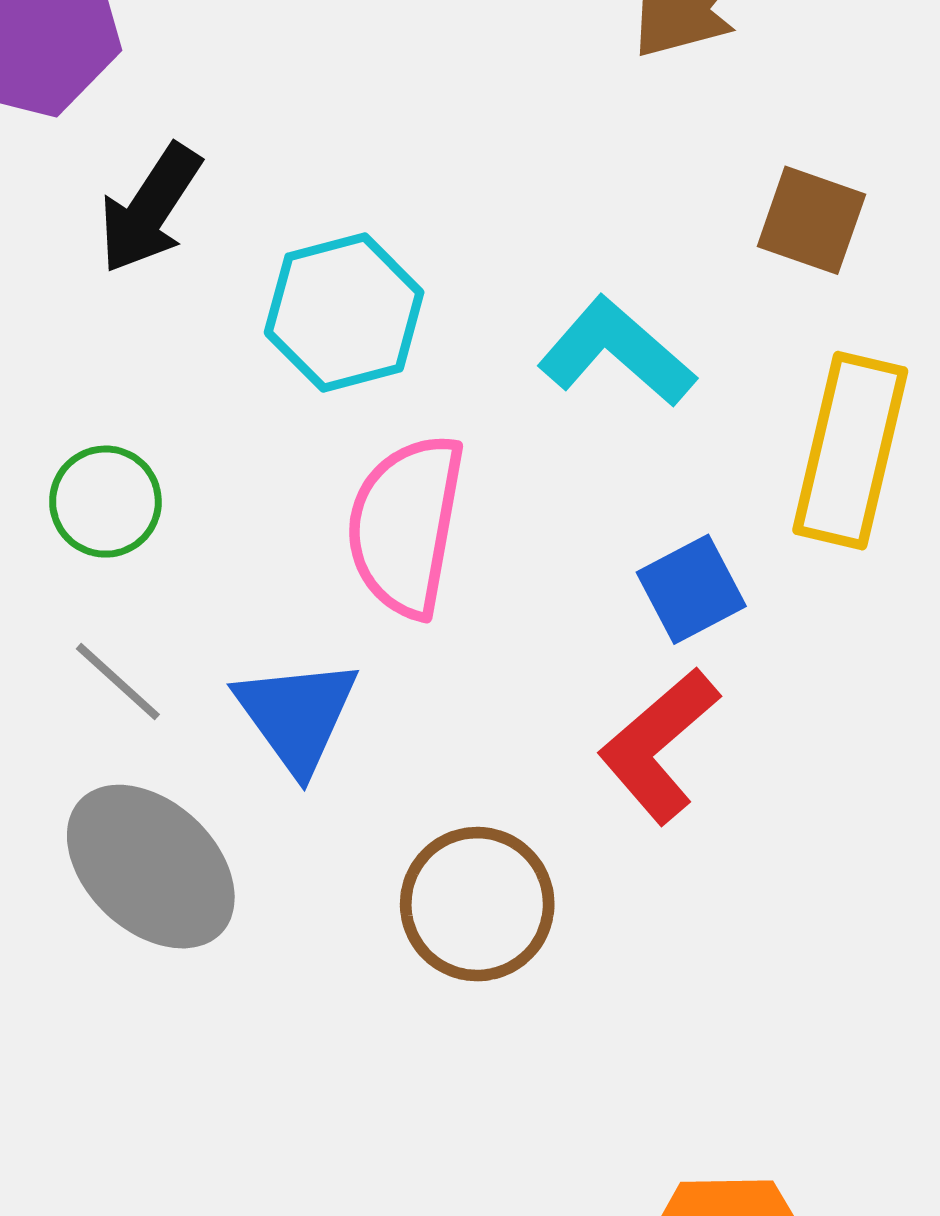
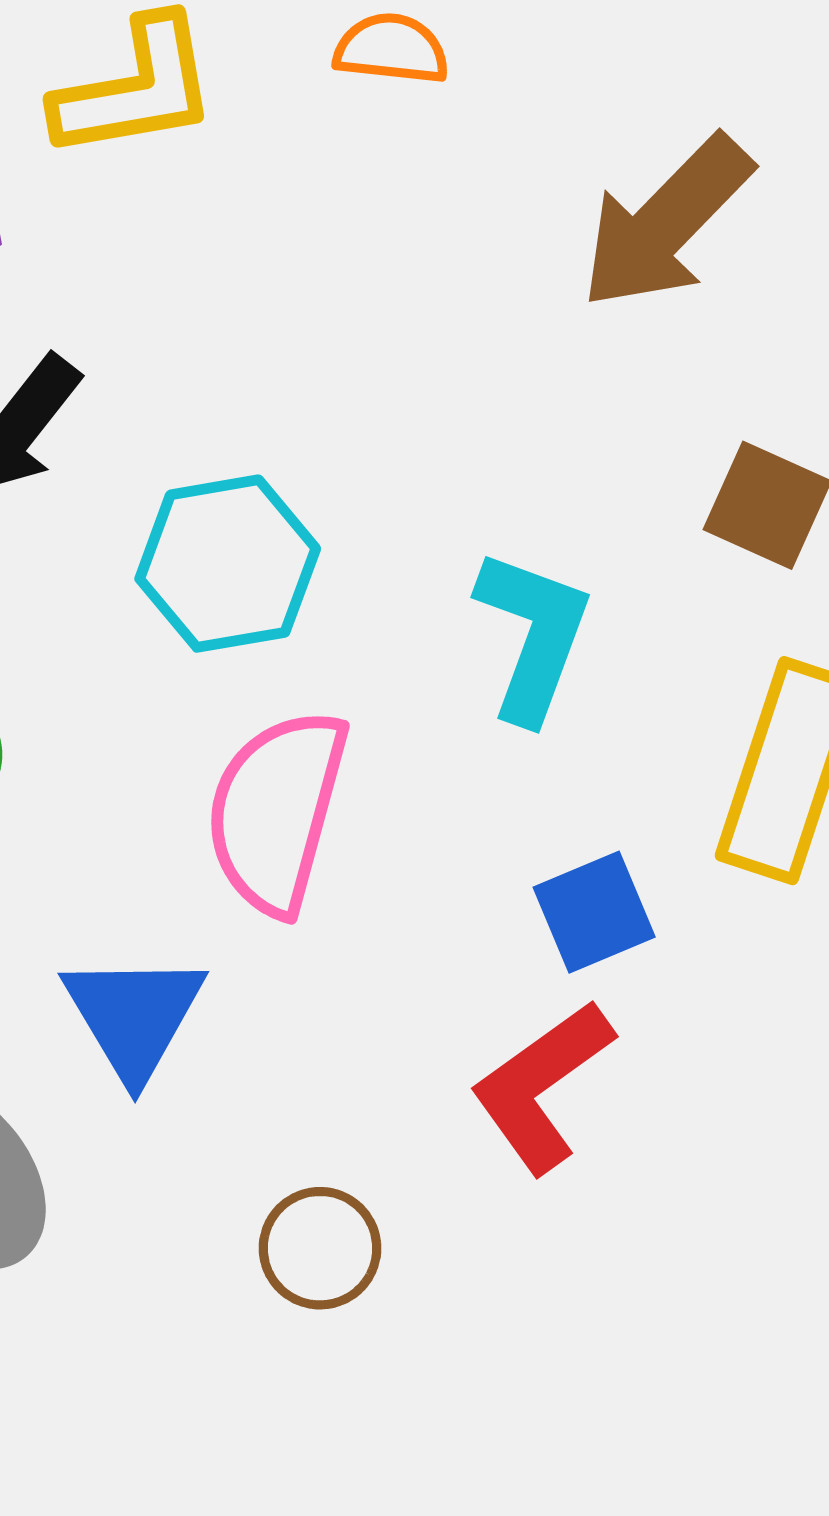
cyan L-shape: (616, 352) -> (533, 635), turned 64
brown circle: (477, 904) -> (320, 1248), size x0.7

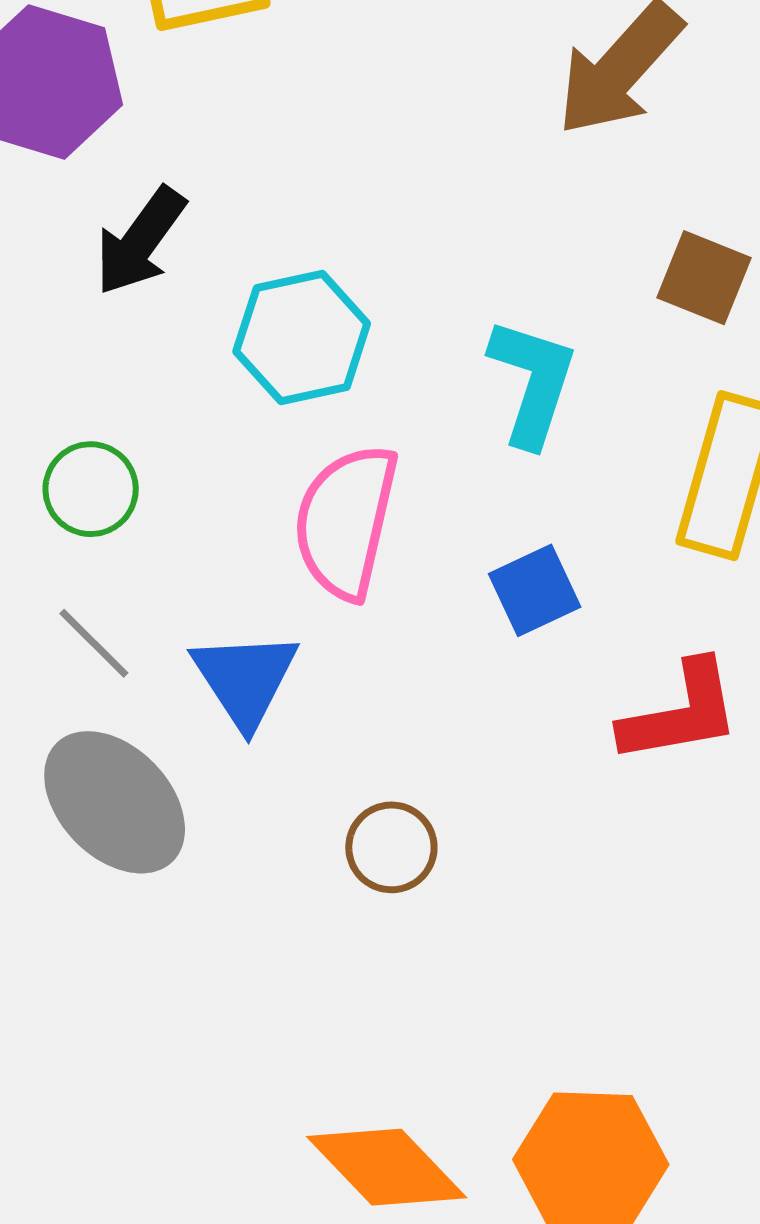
blue square: (594, 912) -> (535, 590), moved
red L-shape: (542, 1086) -> (681, 713), moved, turned -152

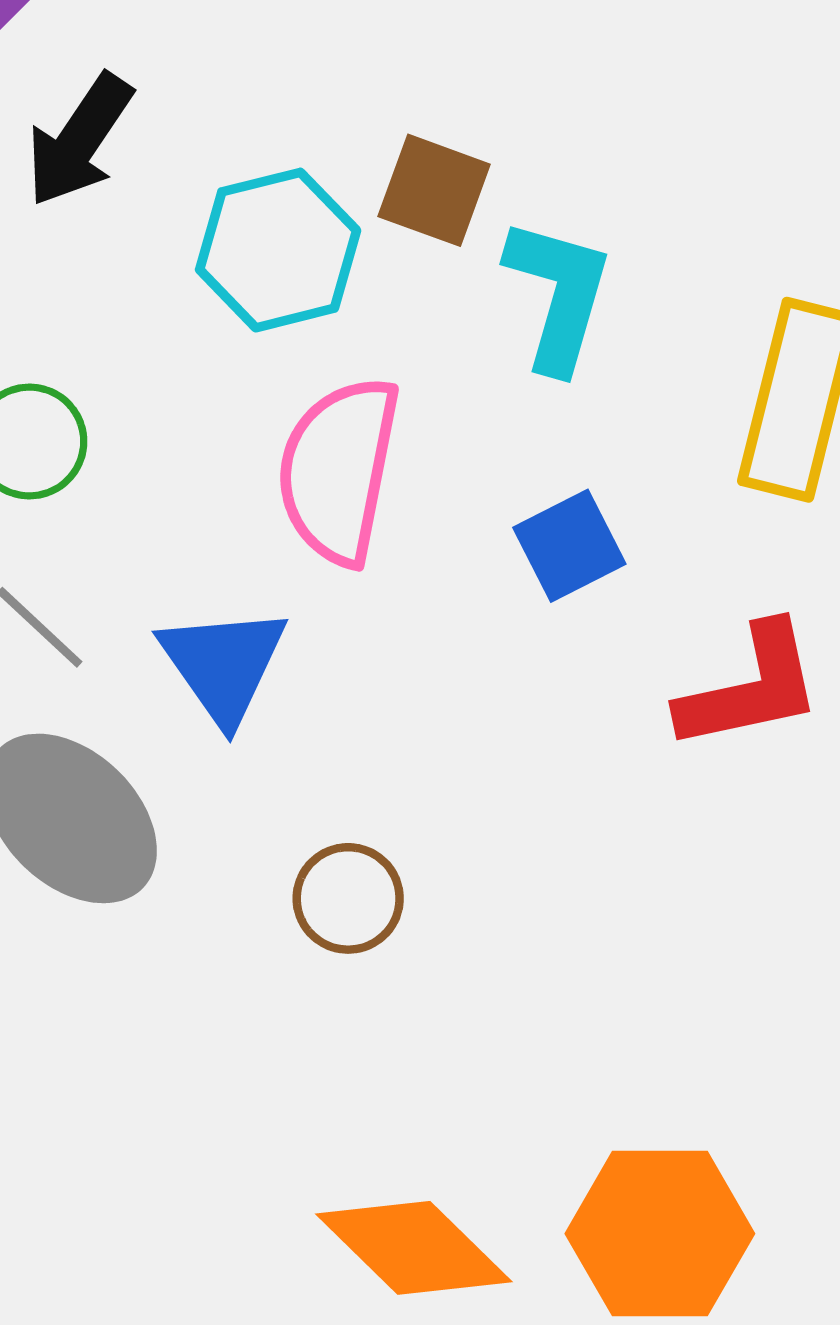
brown square: (704, 278) -> (434, 190), moved
brown circle: (391, 847) -> (348, 898), moved

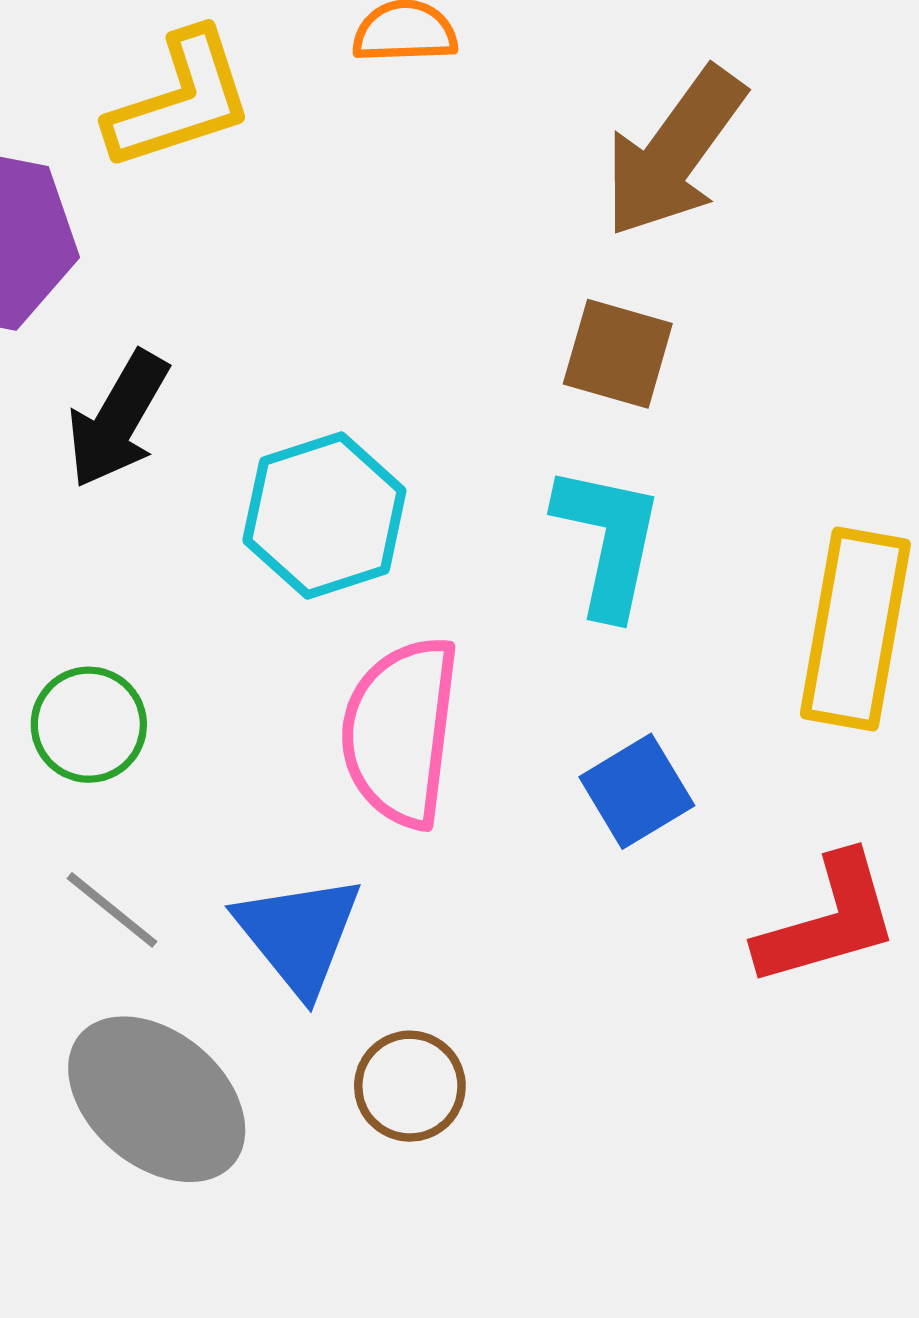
brown square: (434, 190) -> (618, 354), moved
brown circle: (348, 898) -> (410, 1086), moved

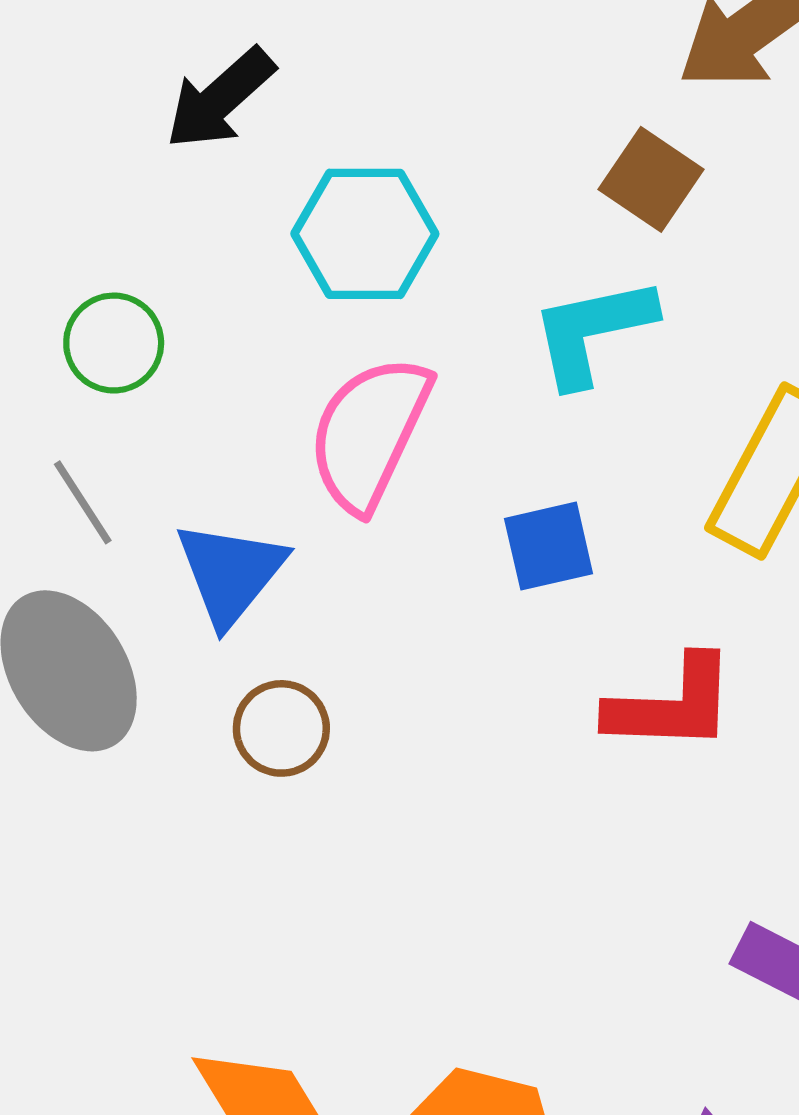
cyan L-shape: (608, 541) -> (593, 331), turned -132

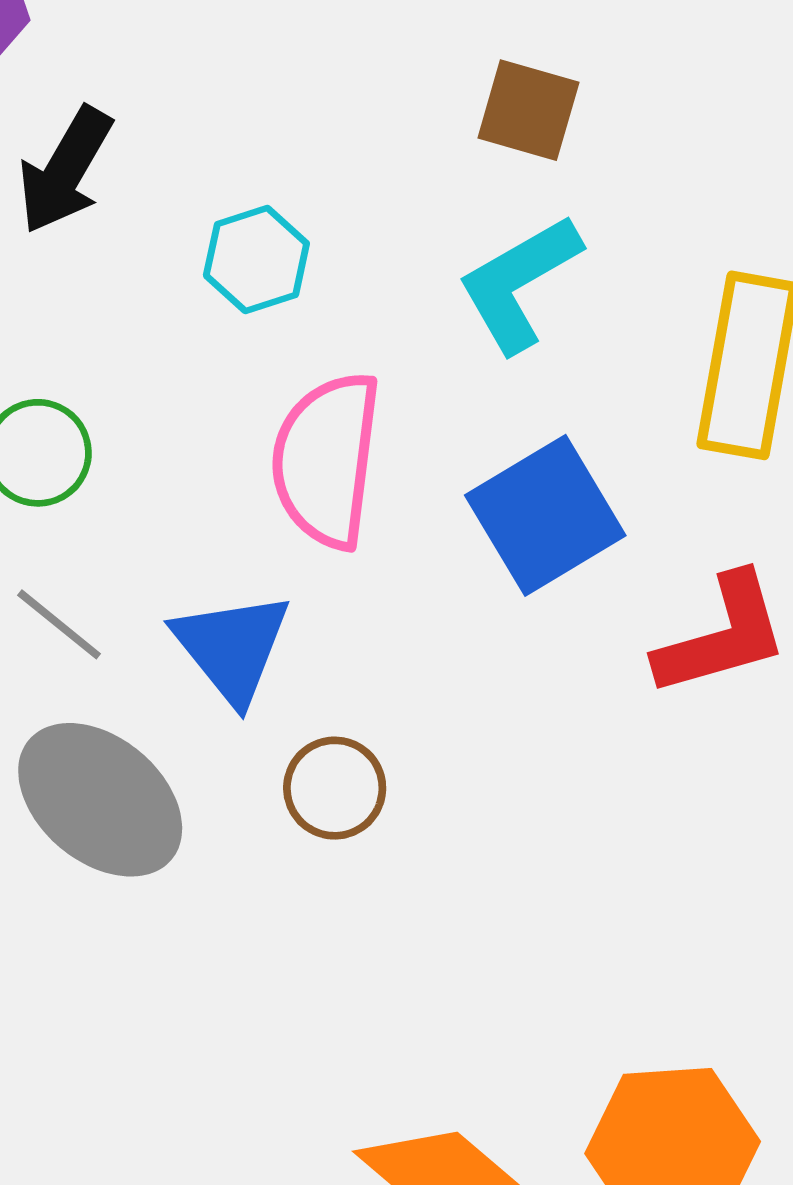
cyan hexagon: (365, 234) -> (256, 260), size x0.7
blue square: (549, 546) -> (545, 515), size x1.5

